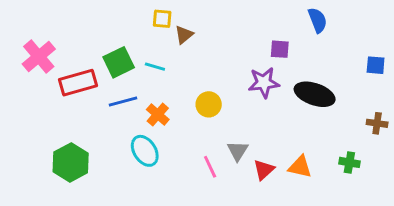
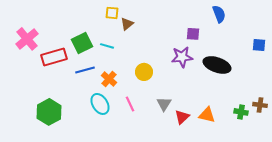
brown cross: (377, 123) -> (260, 105), moved
pink line: (210, 167) -> (130, 104), moved

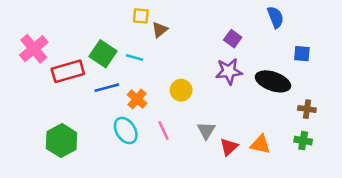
purple square: (193, 34) -> (233, 39), moved, turned 32
green square: (82, 43) -> (103, 54), turned -30
blue square: (259, 45) -> (302, 54), moved
brown cross: (260, 105) -> (307, 109), moved

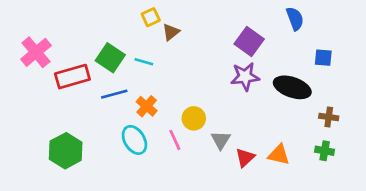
yellow square: (141, 16) -> (151, 17), turned -30
purple square: (233, 39) -> (249, 41), size x1.5
yellow circle: (181, 90) -> (194, 118), moved

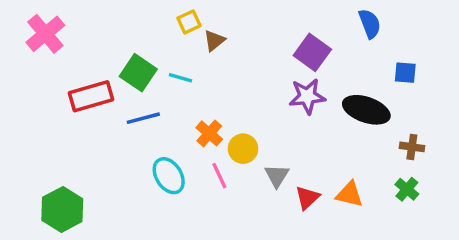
pink cross: (36, 52) -> (45, 34), moved
orange cross: (147, 106) -> (209, 133), moved
green hexagon: (66, 151) -> (62, 209), moved
green cross: (325, 151) -> (407, 189), turned 30

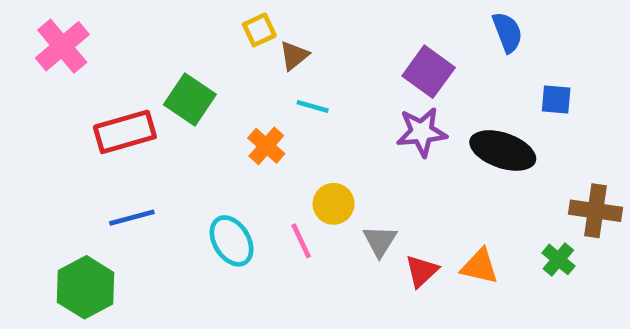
cyan line: (181, 78) -> (313, 106), moved
blue line: (143, 118) -> (132, 218), moved
orange cross: (209, 133) -> (266, 146), moved
brown cross: (412, 147) -> (595, 211), moved, size x1.5

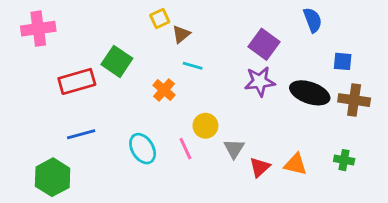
pink cross: (62, 46) -> (38, 29), turned 32
brown cross: (595, 211) -> (354, 100), moved
green cross: (558, 259) -> (344, 160), turned -30

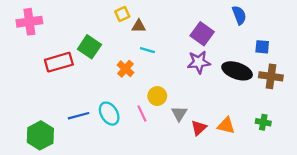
brown triangle: (181, 34) -> (139, 26), turned 40
blue line: (81, 134) -> (79, 116), moved

